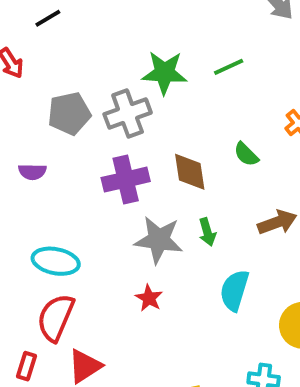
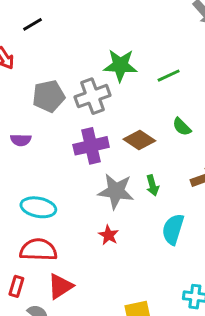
green line: (229, 67) -> (169, 76), moved
brown diamond: (190, 172) -> (139, 140), turned -48
red semicircle: (56, 318) -> (38, 250), turned 69

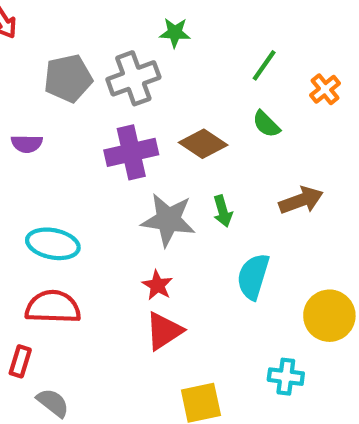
green star: (120, 65) -> (175, 33), size x0.6
green line: (169, 76) -> (264, 65), moved, turned -30
red triangle: (60, 286) -> (164, 331), moved

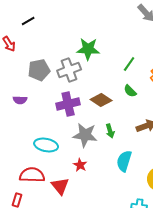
green star: (175, 33) -> (88, 49), size x1.6
cyan ellipse: (53, 244) -> (46, 145), moved
red triangle: (164, 331) -> (60, 186), moved, turned -36

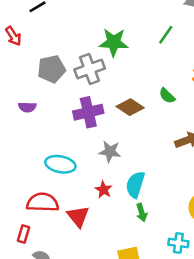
green line: (129, 64) -> (166, 35), moved
green arrow: (110, 131) -> (142, 213), moved
gray star: (85, 135) -> (110, 152), size x0.7
cyan semicircle: (124, 161) -> (135, 185), moved

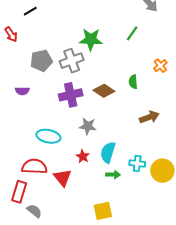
green semicircle: (167, 96) -> (133, 82), turned 40
green arrow: (142, 213) -> (113, 175), turned -72
red rectangle: (24, 234) -> (19, 192), size x1.5
cyan cross: (178, 243) -> (137, 163), moved

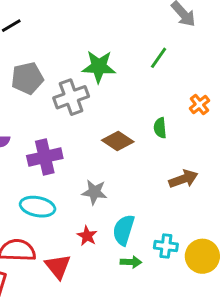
gray pentagon: (41, 61) -> (27, 78), moved
purple cross: (71, 95) -> (45, 157), moved

